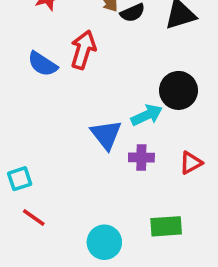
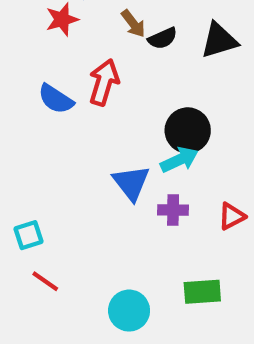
black circle: (178, 90) -> (188, 130), moved

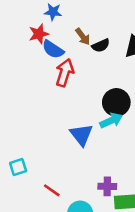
blue semicircle: (56, 99) -> (53, 49), moved
purple cross: (173, 210) -> (107, 186), moved
red line: (45, 281) -> (52, 190), moved

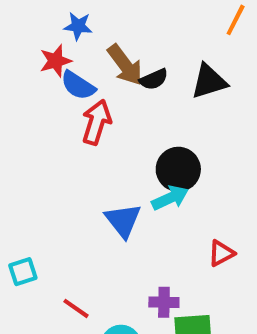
brown arrow: (83, 37) -> (125, 65), size x1.5

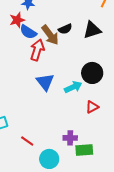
brown arrow: (125, 65) -> (50, 35), moved
black circle: (178, 169) -> (92, 73), moved
blue triangle: (123, 220) -> (45, 82), moved
red triangle: (221, 253) -> (92, 107), moved

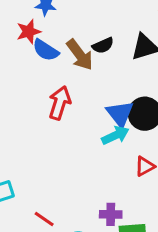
red arrow: (37, 50) -> (60, 103), moved
blue triangle: (45, 82) -> (120, 114), moved

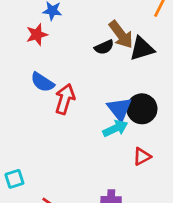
blue semicircle: (46, 50) -> (42, 82), moved
brown arrow: (80, 55) -> (121, 35), moved

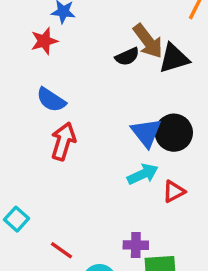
red arrow: (65, 99) -> (63, 141), moved
cyan arrow: (115, 128) -> (143, 174), moved
cyan square: (14, 179) -> (17, 219), turned -30

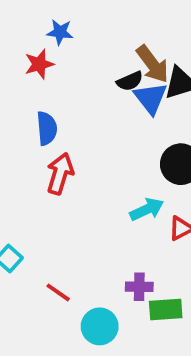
blue semicircle: (51, 100) -> (47, 128), turned -128
blue triangle: (146, 133) -> (151, 98), moved

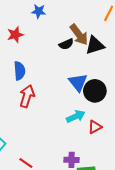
blue star: (60, 32) -> (39, 11), moved
blue triangle: (151, 98) -> (78, 82), moved

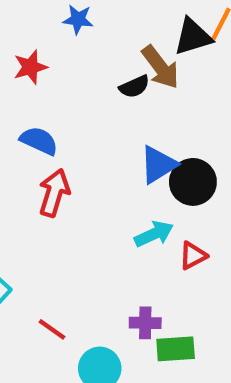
black triangle: (95, 45) -> (193, 37), moved
blue semicircle: (19, 71) -> (39, 141), turned -60
blue triangle: (78, 82) -> (158, 165), turned 36

